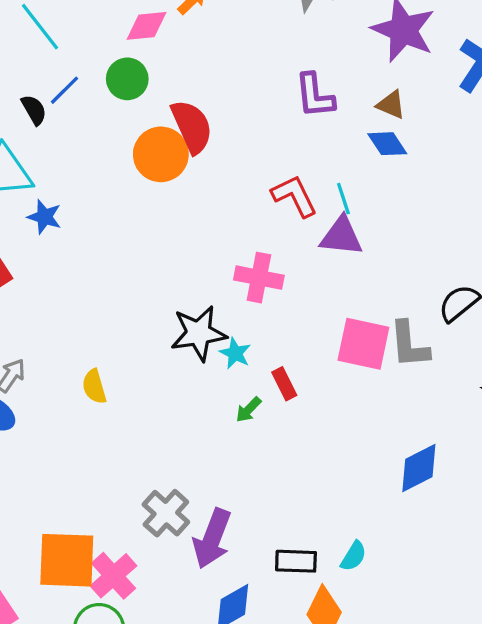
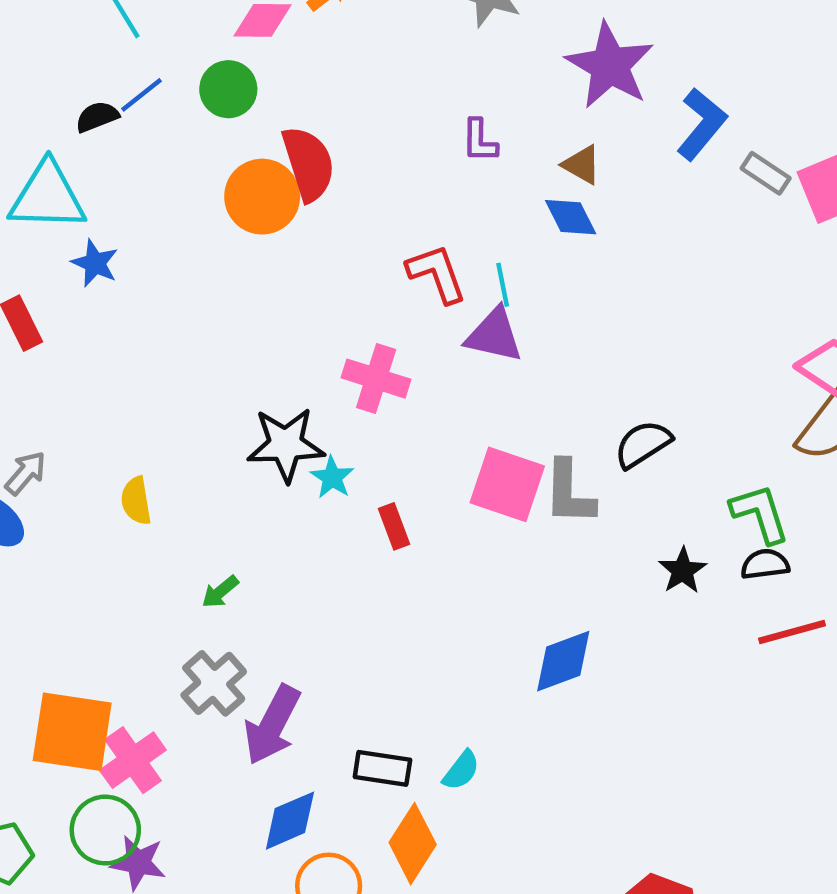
purple L-shape: (315, 96) -> (480, 141), size x0.7
black semicircle: (34, 110) -> (97, 117), turned -88
green arrow: (249, 410) -> (220, 592), moved

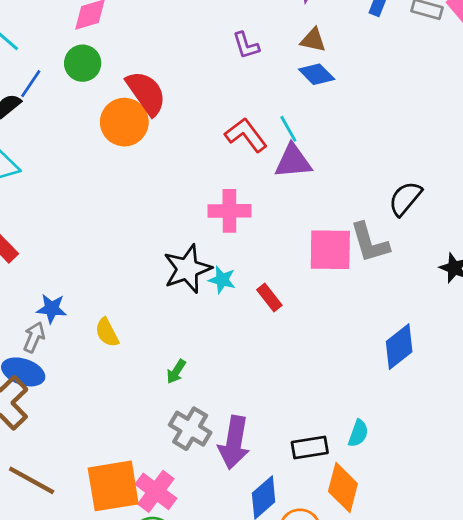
blue star: (95, 263) -> (52, 309), moved

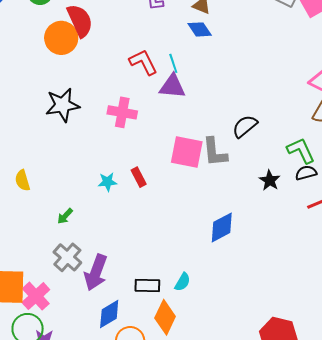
black star: (187, 269) -> (63, 105), moved
cyan star: (222, 280) -> (107, 182), moved, turned -30

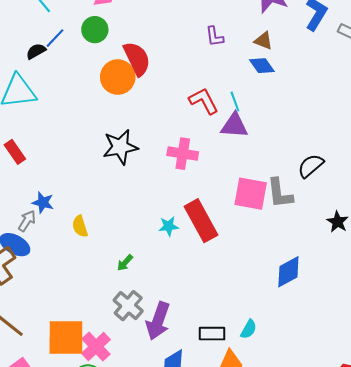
red rectangle: (139, 177) -> (201, 221), size x2.0

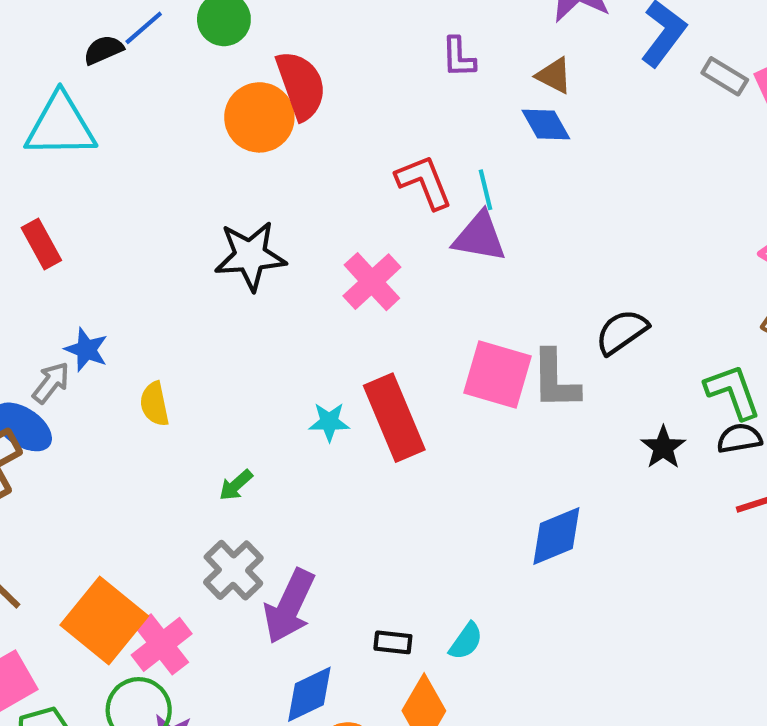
pink cross: (183, 154) -> (372, 282), turned 32
black rectangle: (212, 334) -> (393, 642), size x0.7
orange square: (66, 338) -> (104, 620), turned 33

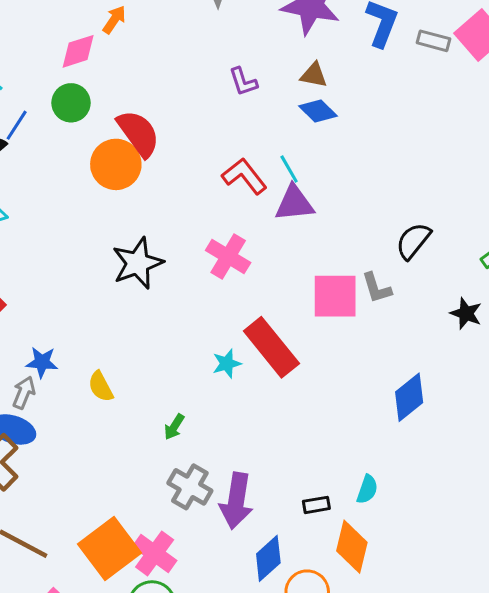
gray L-shape: (555, 380) -> (377, 288), size x0.7
orange square: (104, 620) -> (110, 548), turned 30

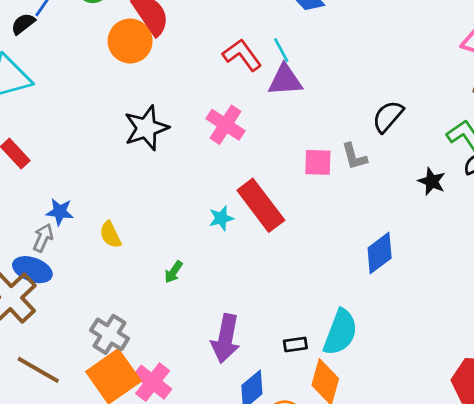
pink square: (335, 296) -> (318, 162), size x0.7
gray cross: (190, 487) -> (110, 334), moved
cyan semicircle: (367, 489) -> (340, 332), size x1.8

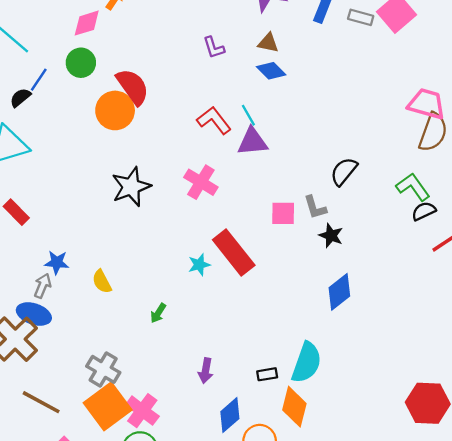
black star: (432, 181) -> (331, 236), moved
purple arrow: (226, 339) -> (206, 371), size x0.6

